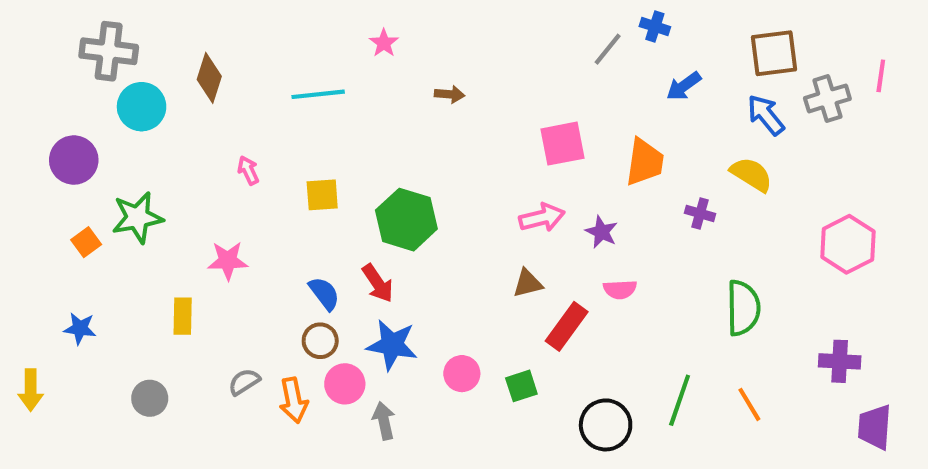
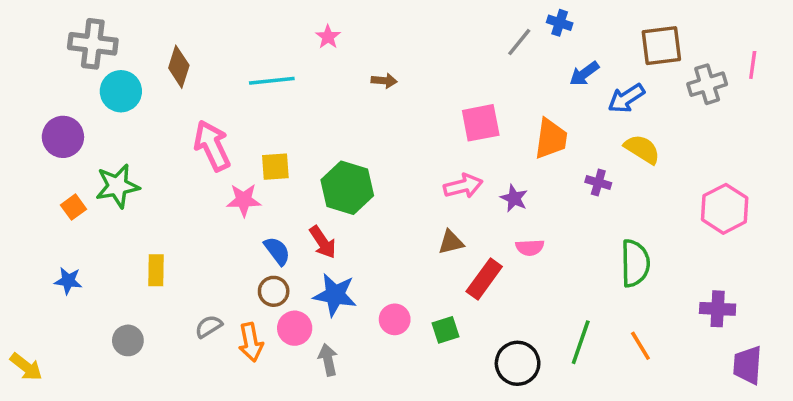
blue arrow: (766, 115) -> (626, 98), moved, turned -84
pink arrow: (248, 170) -> (212, 146), size x2.0
pink star: (228, 261) -> (244, 200), moved
yellow arrow: (31, 390) -> (26, 367), moved, turned -52

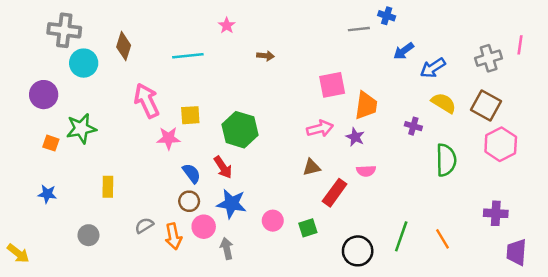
gray line: (519, 42) -> (359, 29), turned 45
brown square: (661, 46) -> (486, 105), moved, turned 36
orange trapezoid: (551, 139) -> (366, 105), moved
orange square: (73, 207) -> (51, 143), turned -35
green semicircle: (635, 263) -> (446, 160), moved

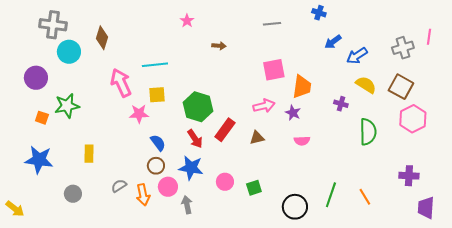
gray line: (359, 29) -> (272, 24), moved
cyan line: (188, 56) -> (155, 65), moved
red arrow: (223, 167) -> (195, 139), moved
red rectangle: (335, 193) -> (225, 130), moved
blue star: (47, 194) -> (39, 160), size x1.8

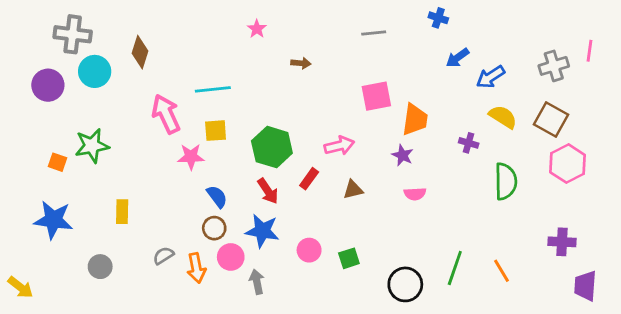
purple circle: (36, 78) -> (48, 85), moved
pink arrow: (264, 106) -> (339, 146), moved
red rectangle: (225, 130) -> (309, 179), size x0.7

